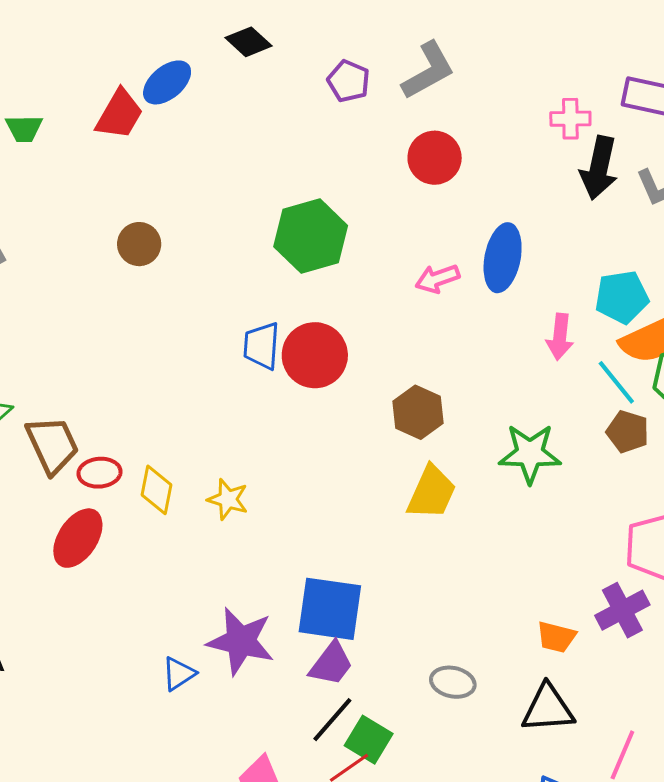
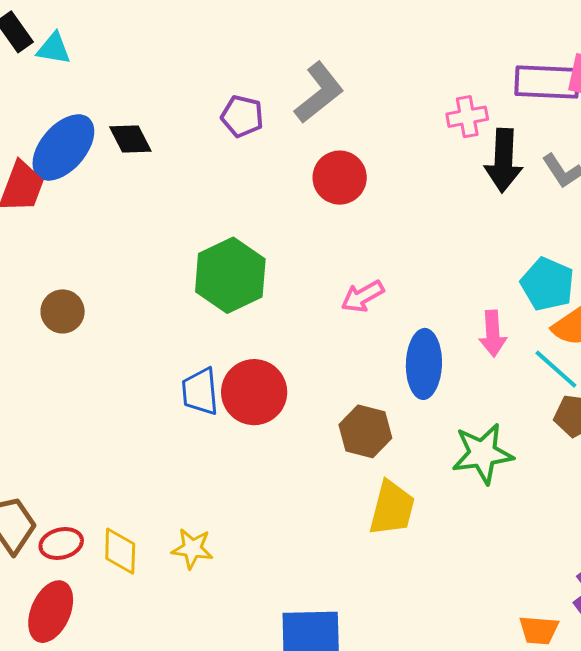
black diamond: (249, 42) -> (130, 139), moved, turned 30
blue ellipse: (167, 82) -> (63, 147), size x1.4
blue ellipse: (503, 258) -> (424, 364), moved
cyan pentagon: (622, 297) -> (547, 284), turned -30

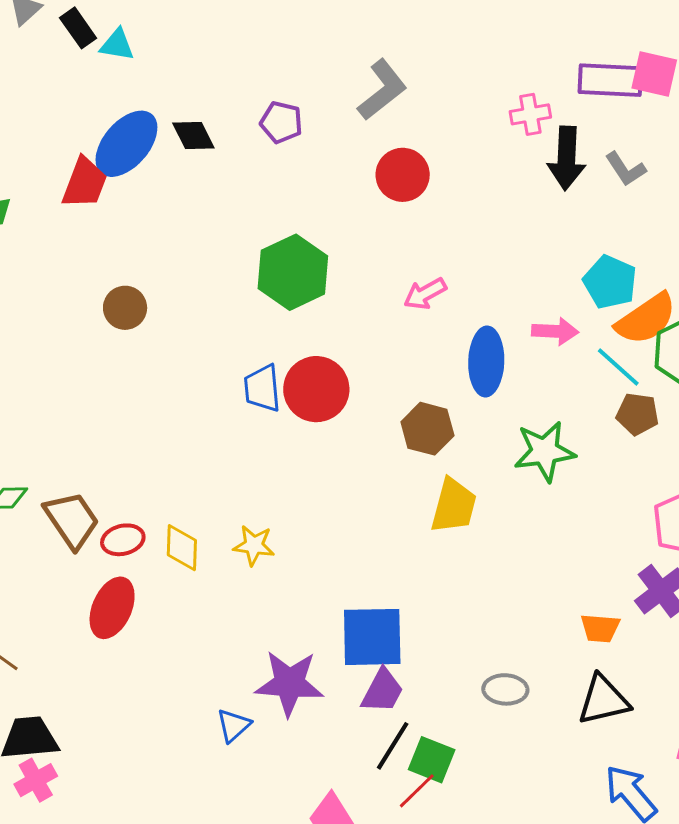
purple pentagon: (242, 116) -> (281, 122), moved
pink arrow: (493, 333) -> (555, 331), turned -84

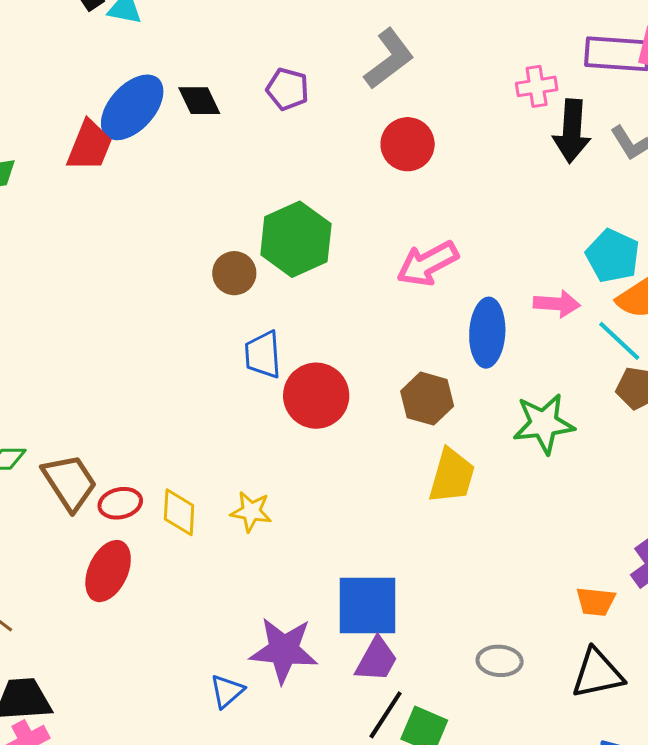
pink arrow: (425, 294) -> (427, 264), size x1.4
brown circle: (125, 308) -> (234, 273), moved
red circle: (316, 389) -> (316, 396), moved

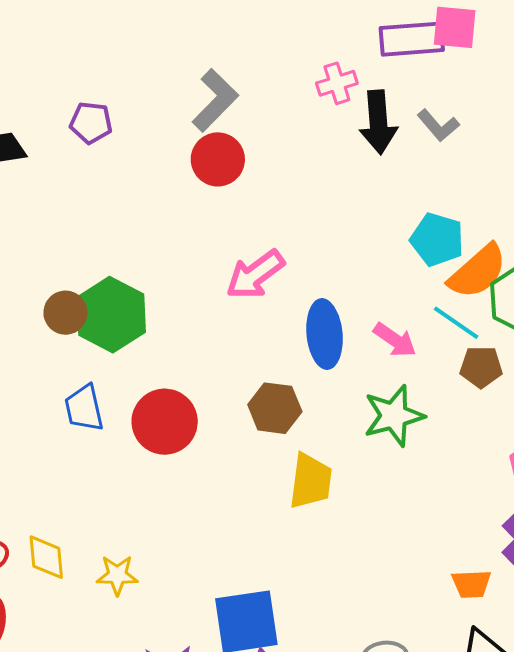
gray L-shape: (389, 59) -> (215, 100), moved
green hexagon: (296, 239) -> (111, 315), moved
pink arrow: (557, 304) -> (395, 340), moved, turned 39
blue trapezoid: (263, 355) -> (84, 408), moved
yellow star: (251, 512) -> (117, 575), moved

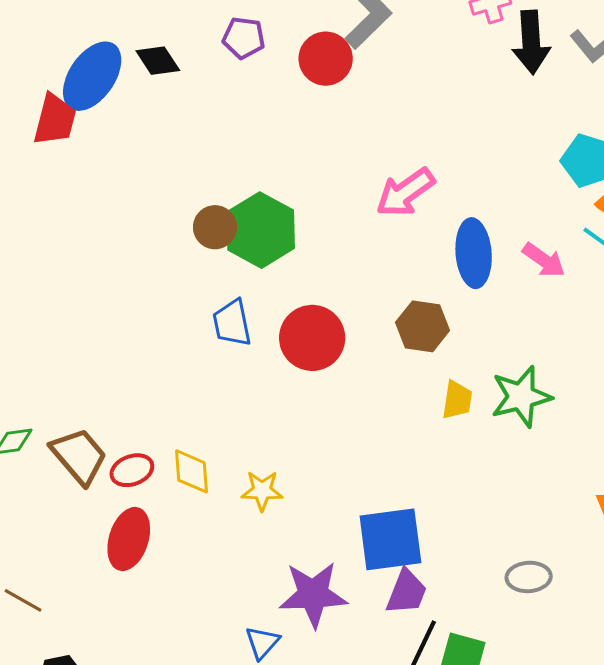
red circle: (218, 159) -> (326, 59), moved
green star: (394, 416) -> (521, 397), moved
yellow trapezoid: (311, 481) -> (457, 400), size x0.7

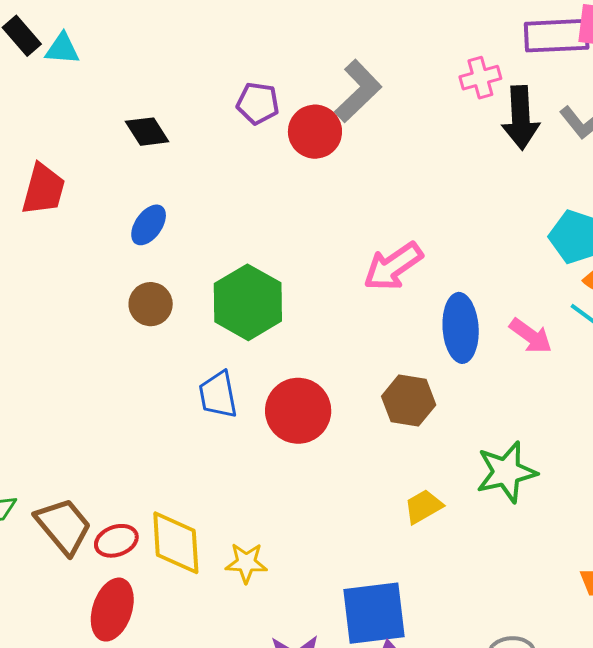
purple pentagon: (244, 38) -> (258, 103), moved
blue ellipse: (92, 76) -> (149, 225), moved, size x0.6
brown circle: (215, 227) -> (151, 304), moved
yellow trapezoid: (457, 400) -> (423, 507), moved, turned -129
yellow diamond: (191, 471) -> (176, 543), size x1.4

